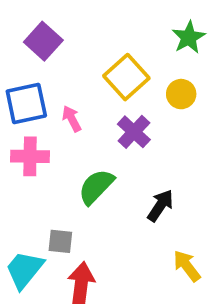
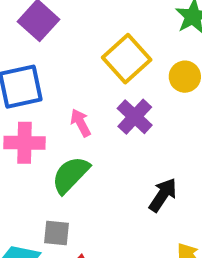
pink arrow: (72, 119) -> (81, 123), moved
green semicircle: (96, 187) -> (71, 175), moved

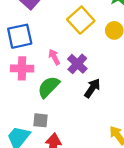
purple cross: (135, 117) -> (77, 64), moved
black arrow: (163, 195) -> (92, 88), moved

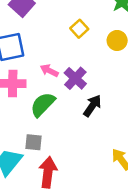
yellow square: (81, 20) -> (79, 29), size x0.6
pink arrow: (54, 57) -> (49, 71), turned -35

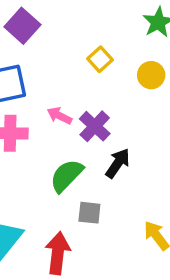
green semicircle: (43, 104) -> (67, 176), moved
gray square: (34, 142) -> (89, 213), moved

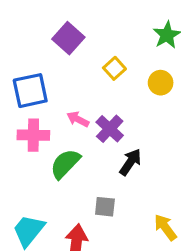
purple square: (22, 26) -> (68, 38), moved
green semicircle: (67, 176) -> (65, 164), moved

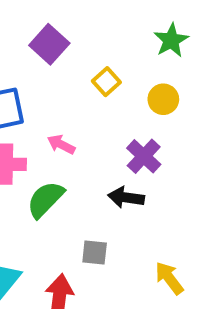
purple cross: (110, 129) -> (144, 156), moved
black arrow: (130, 162) -> (126, 197), turned -116

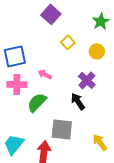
purple square: (49, 44) -> (51, 14), moved
black arrow: (126, 197) -> (78, 101), turned 48
gray square: (95, 253) -> (62, 129), size x1.6

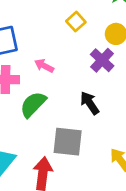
purple cross: (87, 80) -> (102, 60), moved

